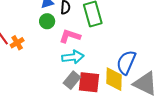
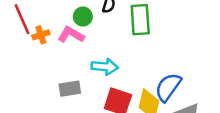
pink L-shape: (70, 36) -> (71, 35), moved
gray rectangle: (72, 80) -> (70, 89), moved, turned 30

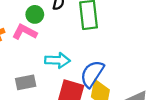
blue semicircle: (168, 87) -> (92, 74), moved

